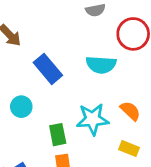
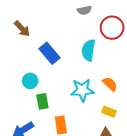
cyan semicircle: (101, 65) -> (88, 50), turned 95
green rectangle: (58, 135) -> (42, 101), moved

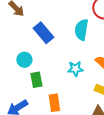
cyan star: (82, 90) -> (75, 69), size x0.7

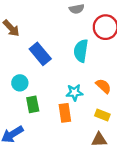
orange rectangle: (54, 103) -> (65, 113), moved

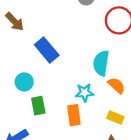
cyan semicircle: (81, 51) -> (101, 63), moved

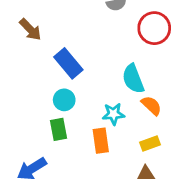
cyan semicircle: (101, 63) -> (133, 79), turned -30
cyan circle: (24, 82) -> (64, 100), moved
yellow rectangle: (115, 117) -> (150, 143), turned -42

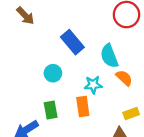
blue rectangle: (68, 63) -> (72, 42), moved
green rectangle: (59, 129) -> (51, 110), moved
yellow rectangle: (150, 143) -> (131, 113), moved

